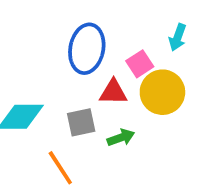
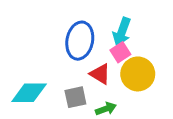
cyan arrow: (178, 37) -> (122, 32), moved, size x1.4
red triangle: (113, 92) -> (100, 74), turned 30

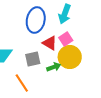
pink square: (120, 52) -> (66, 39), moved
yellow circle: (138, 74) -> (70, 57), moved

